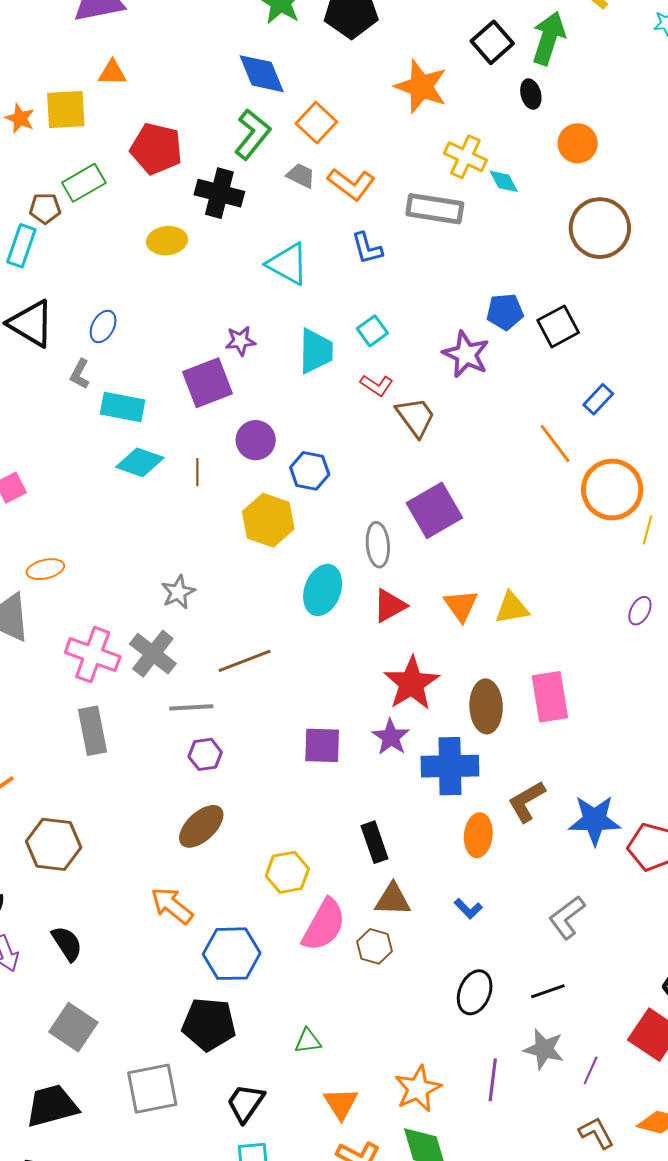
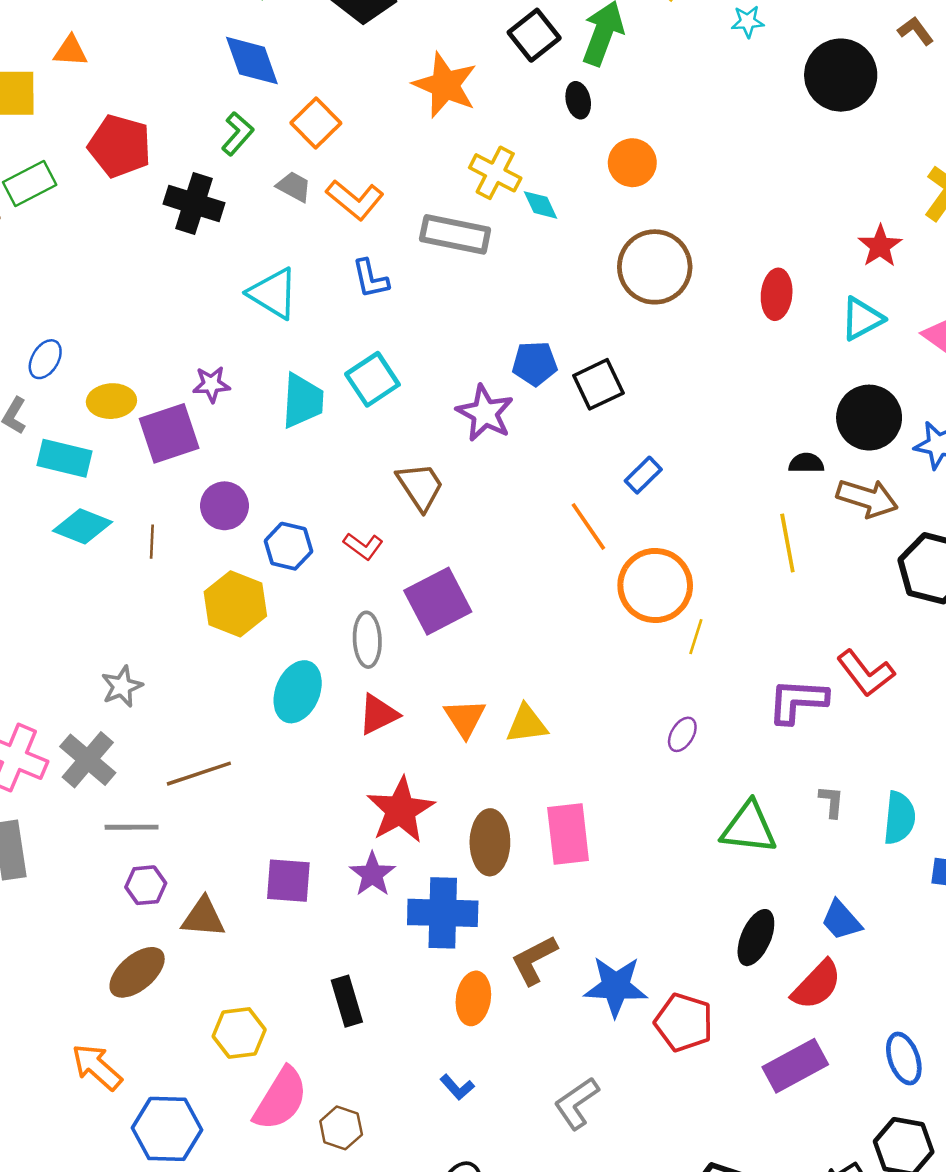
green L-shape: (252, 134) -> (237, 134), size x0.7
yellow ellipse: (167, 241) -> (111, 401), moved
cyan square: (372, 331) -> (372, 379), size x1.4
red L-shape: (377, 385) -> (363, 546), moved
brown triangle: (393, 900) -> (203, 917), moved

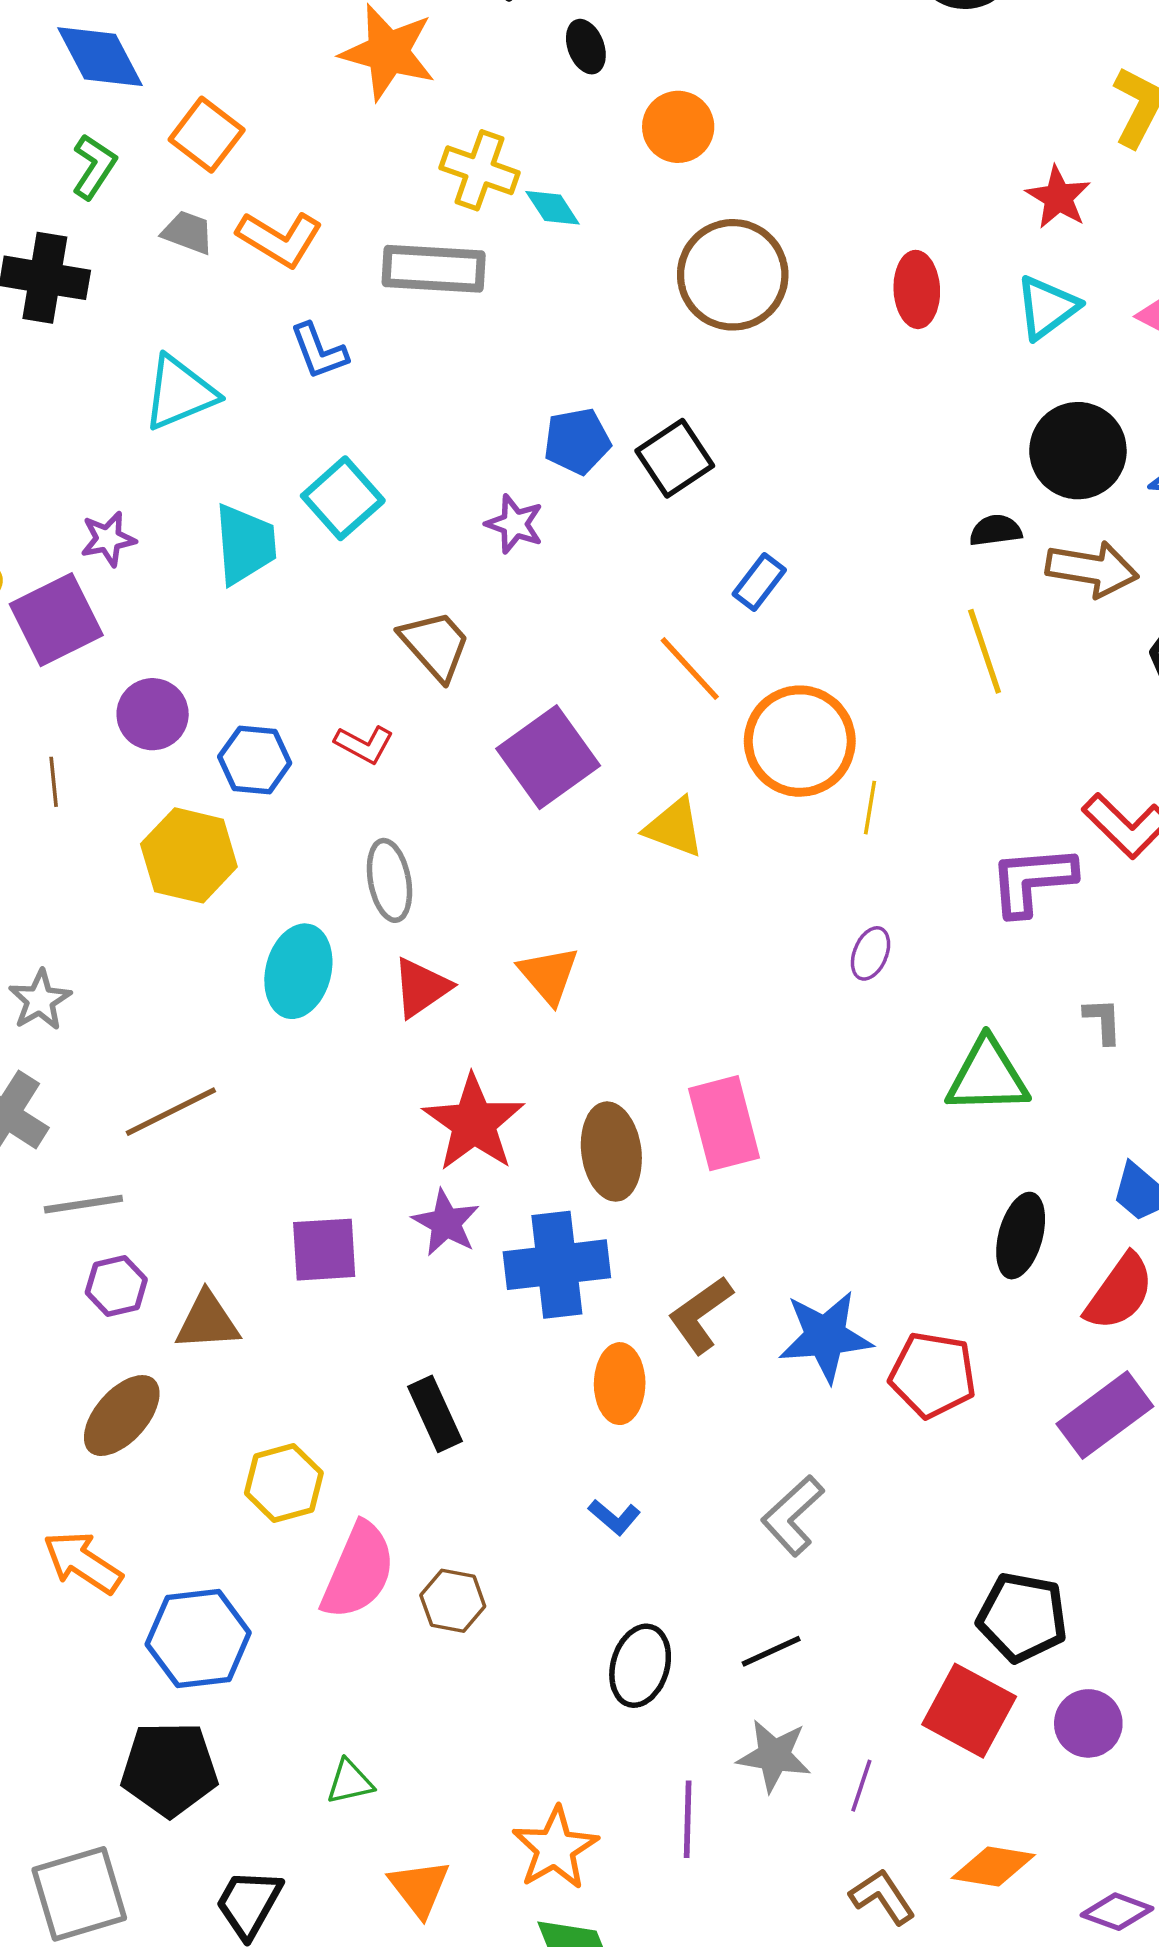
cyan triangle: (273, 293) -> (180, 393), turned -46
purple star: (485, 413) -> (515, 524), size x0.7
purple square: (438, 601) -> (548, 757), moved
yellow triangle: (527, 724) -> (674, 827), moved, turned 36

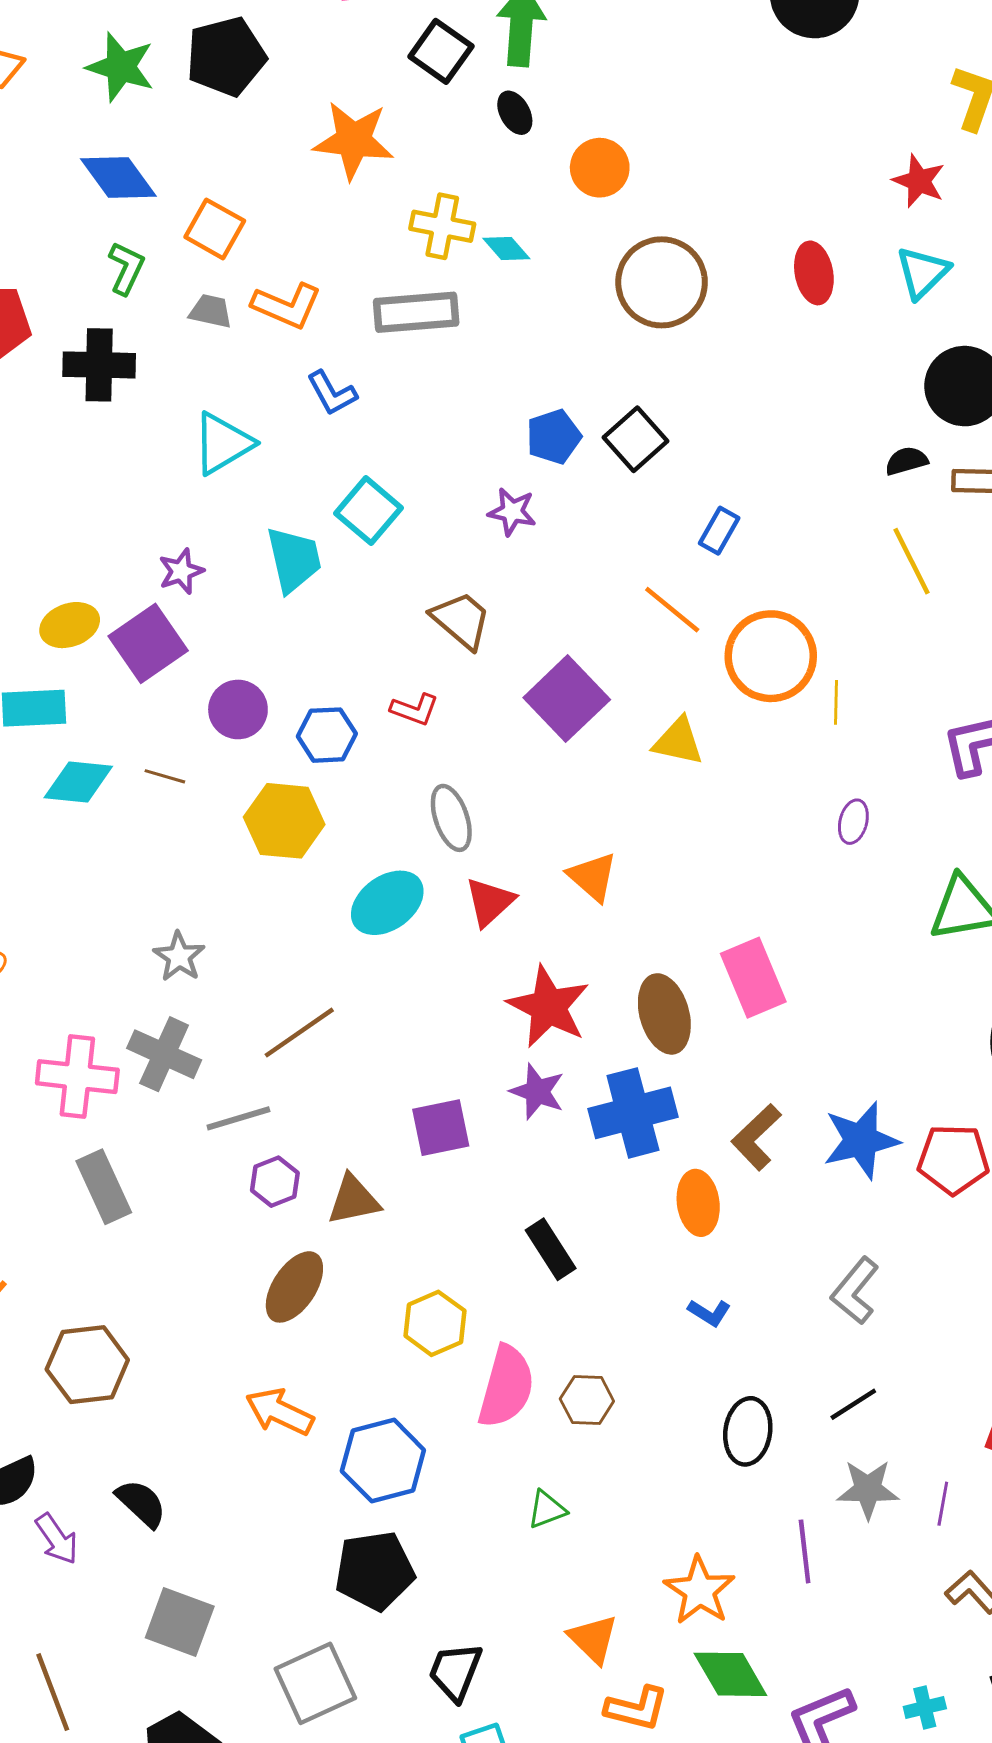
brown line: (54, 782) -> (165, 776), turned -60
cyan ellipse: (298, 971) -> (387, 903), turned 48
green triangle: (350, 1782) -> (547, 1509), moved

